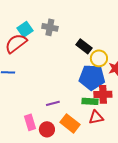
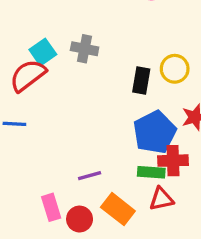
black rectangle: (84, 46) -> (141, 80), turned 63
yellow circle: (99, 58) -> (175, 69), moved
blue pentagon: (92, 77) -> (155, 132), turned -30

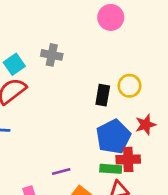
gray cross: (85, 49) -> (52, 55), moved
cyan square: (43, 52) -> (14, 64), moved

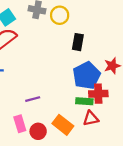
yellow circle: (129, 86) -> (60, 15), moved
purple line: (61, 171) -> (33, 99), moved

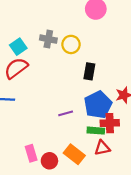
purple line: (33, 99) -> (66, 113), moved

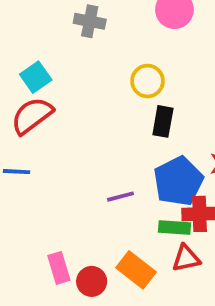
gray cross: (48, 39) -> (90, 21), moved
yellow circle: (71, 44) -> (148, 81), moved

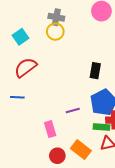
cyan square: (36, 77) -> (20, 37), moved
yellow circle: (148, 81) -> (55, 32), moved
pink rectangle: (59, 268) -> (50, 129), moved

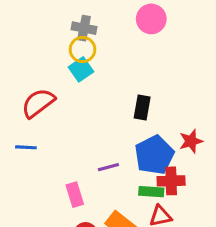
cyan square: (20, 37) -> (81, 69), moved

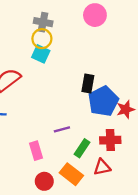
cyan square: (81, 69) -> (41, 54), turned -30
blue pentagon: (154, 155) -> (103, 101), moved
green rectangle: (151, 192) -> (82, 148), moved, turned -60

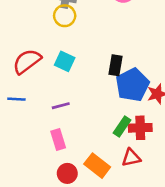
cyan square: (41, 54) -> (65, 61), moved
purple line: (62, 129) -> (61, 106), moved
green rectangle: (82, 148) -> (122, 126), moved

